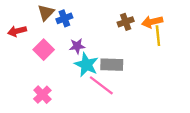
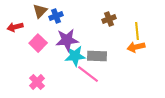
orange arrow: (152, 22) -> (136, 47), moved
purple star: (77, 46) -> (67, 40), size x1.6
cyan star: (86, 65) -> (75, 56), turned -30

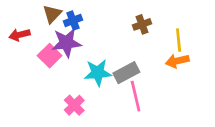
purple star: (67, 40) -> (66, 43), moved
gray rectangle: (97, 56) -> (126, 73), turned -30
pink line: (88, 74) -> (136, 96), moved, turned 40
pink cross: (37, 82) -> (74, 105), moved

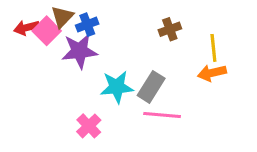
red arrow: (20, 35) -> (26, 28), moved
pink square: (50, 56) -> (47, 31), moved
gray rectangle: (126, 73) -> (151, 87), turned -30
pink line: (136, 96) -> (162, 115), turned -72

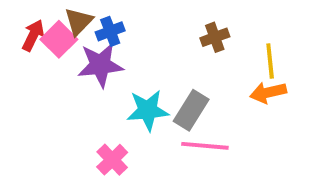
red arrow: (26, 28) -> (33, 35), turned 130

